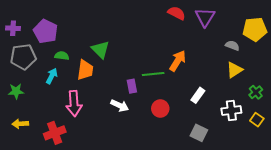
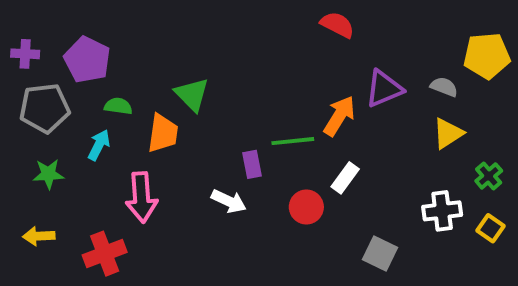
purple triangle: (205, 17) -> (384, 89), moved, turned 35
green star: (16, 91) -> (48, 174), moved
white rectangle: (198, 95) -> (345, 178), moved

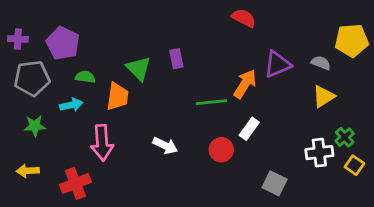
cyan arrow: (99, 145) -> (71, 105), turned 50
purple rectangle: (252, 164) -> (176, 59), moved
green cross: (489, 176) -> (345, 137), moved

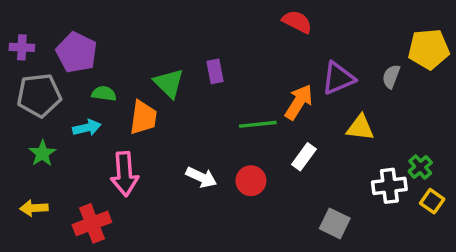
gray semicircle: (321, 63) -> (391, 76), turned -90
yellow triangle: (324, 96) -> (360, 128), moved, turned 40
green star: (35, 126) -> (42, 153), turned -30
red circle: (221, 150) -> (251, 181), moved

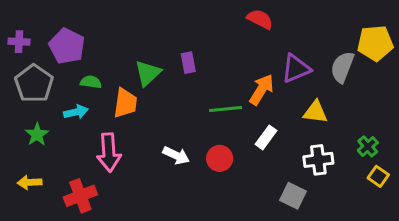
gray semicircle: (391, 76) -> (342, 67), size x1.5
green triangle: (169, 83) -> (148, 73), turned 32
gray pentagon: (39, 95) -> (34, 84), turned -30
white cross: (389, 186) -> (318, 160), moved

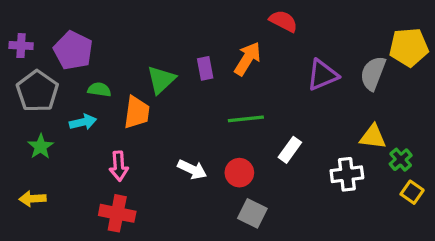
orange arrow: (261, 90) -> (248, 59), moved
yellow triangle: (315, 112) -> (373, 137), moved
pink arrow: (109, 152) -> (119, 166), size x0.7
red cross: (80, 196) -> (117, 213), moved, turned 32
gray square: (293, 196) -> (252, 213), moved

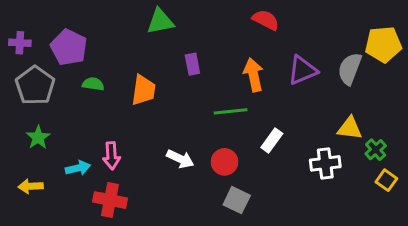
orange arrow: (248, 59) -> (254, 75), moved, turned -44
green triangle: (161, 80) -> (160, 21), moved, turned 32
orange trapezoid: (137, 112) -> (144, 90), moved
cyan arrow: (83, 122) -> (78, 168), moved

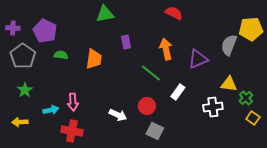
purple triangle: (302, 70) -> (198, 59), moved
green line: (231, 111) -> (151, 73), turned 45
white arrow: (180, 159) -> (118, 115), moved

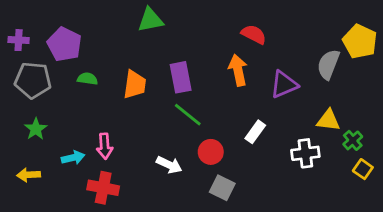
red semicircle: (174, 13) -> (254, 34), moved
yellow pentagon: (251, 29) -> (360, 41), turned 30
purple rectangle: (126, 42) -> (181, 77), moved, size x1.5
gray pentagon: (23, 56) -> (33, 80), turned -30
green line: (151, 73) -> (188, 115), moved

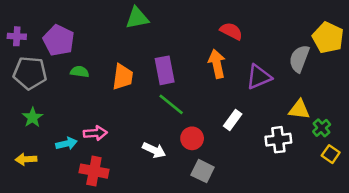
pink arrow: (105, 146) -> (95, 133), turned -90

